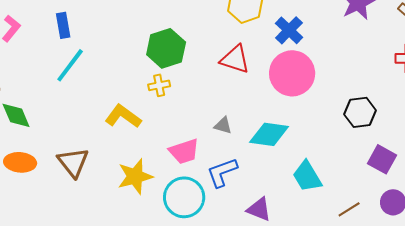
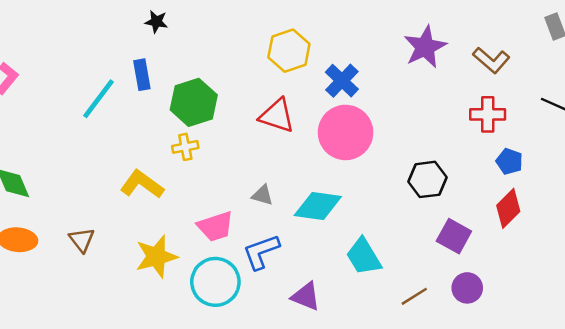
blue rectangle: (63, 25) -> (142, 75), moved
cyan line: (70, 65) -> (99, 99), moved
brown triangle: (73, 162) -> (82, 240), size x0.7

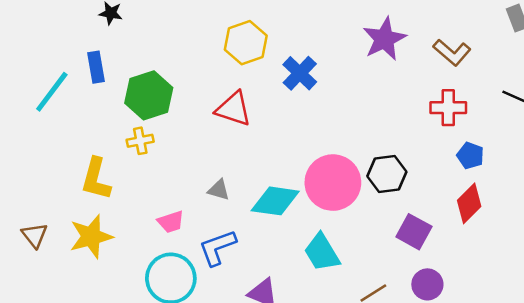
pink circle: (346, 132) -> (333, 183), moved
yellow L-shape: (142, 184) -> (96, 179), turned -111
pink trapezoid: (215, 226) -> (171, 222), size x0.7
yellow star: (156, 257) -> (91, 237), moved

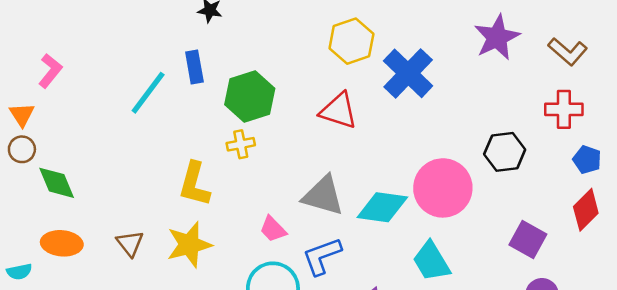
blue cross: (300, 73) -> (408, 73), size x1.4
black hexagon: (387, 174) -> (505, 152), moved
gray triangle: (219, 190) -> (323, 196), size x1.8
pink trapezoid: (171, 222) -> (273, 229), turned 64

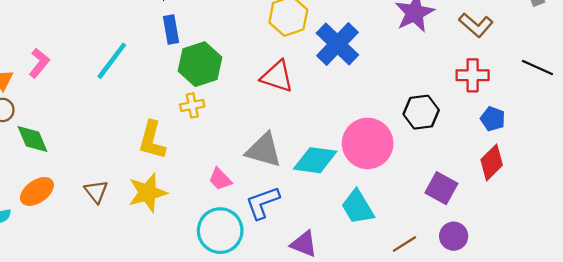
blue rectangle: (194, 67) -> (171, 30), moved
pink L-shape: (50, 71) -> (39, 63), moved
orange ellipse: (62, 243) -> (37, 191), turned -40

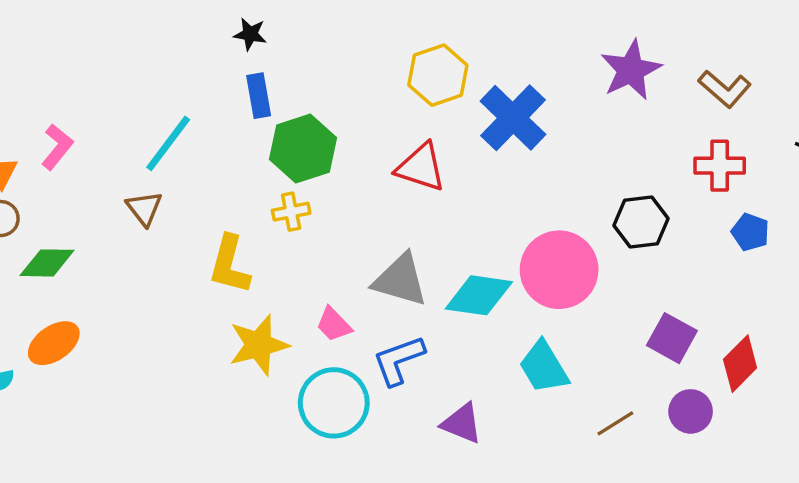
green diamond: (32, 139) -> (47, 263), turned -66
red diamond: (492, 162) -> (740, 364), moved
brown triangle: (96, 191) -> (144, 208), moved
yellow star: (148, 193) -> (259, 345), moved

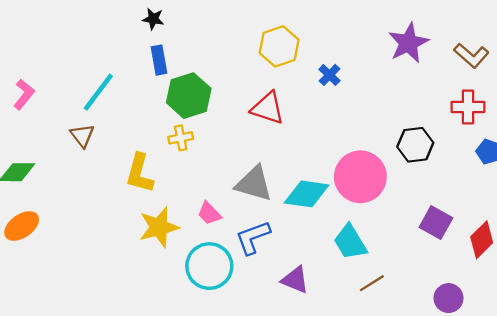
blue cross: (513, 118) -> (329, 75), size x0.5
purple circle: (691, 411) -> (449, 298), moved
brown line: (615, 423) -> (372, 283), moved

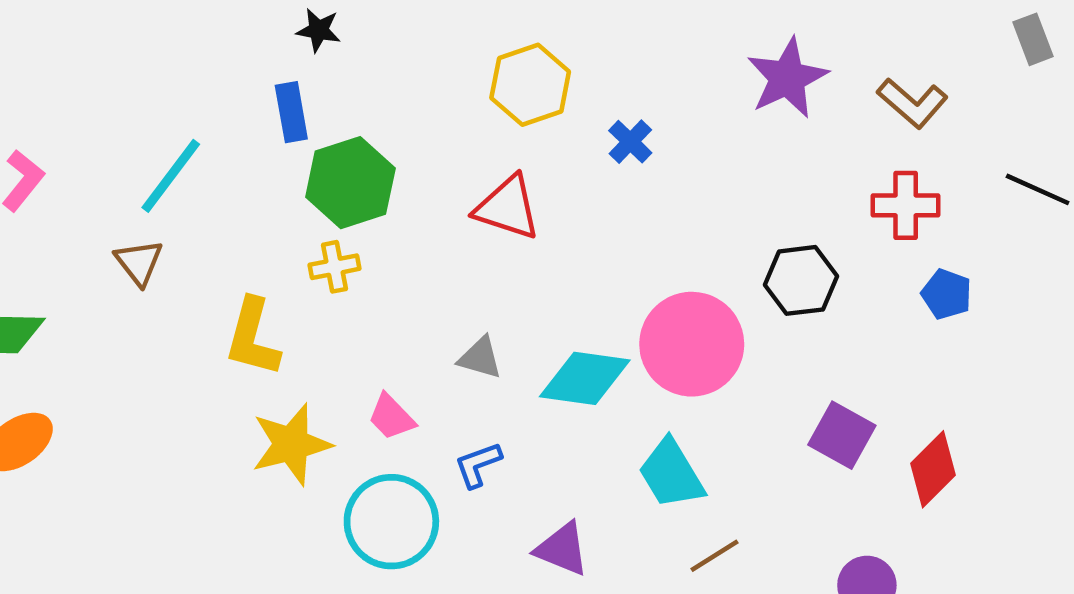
black star: (153, 19) -> (319, 30), moved
gray triangle: (254, 184) -> (480, 358), size x0.6
blue L-shape: (253, 237) -> (478, 465), size x0.7

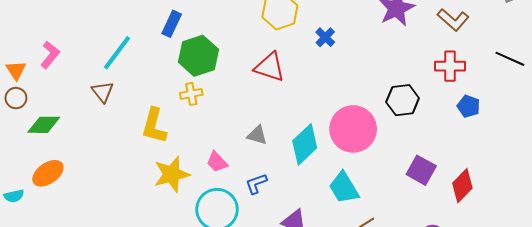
blue rectangle: (291, 112) -> (172, 24), turned 35
cyan diamond: (585, 378) -> (305, 144), turned -51

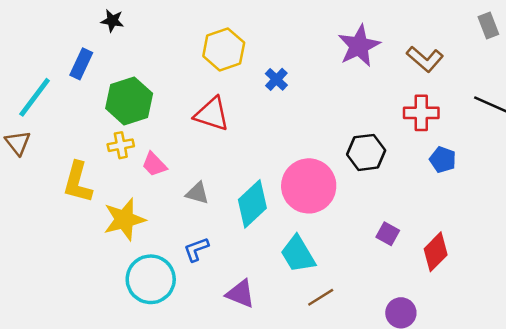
blue rectangle: (172, 24) -> (81, 64), moved
pink trapezoid: (217, 162) -> (154, 164), moved
purple square: (421, 170) -> (388, 234), size x0.7
yellow star: (172, 174) -> (124, 219), moved

